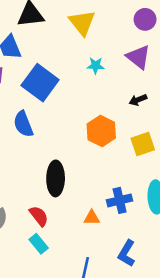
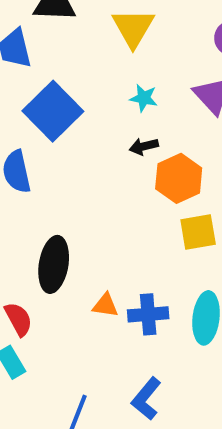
black arrow: (138, 100) -> (144, 146), moved
orange hexagon: (101, 131) -> (179, 178), moved
orange triangle: (92, 218) -> (105, 305), moved

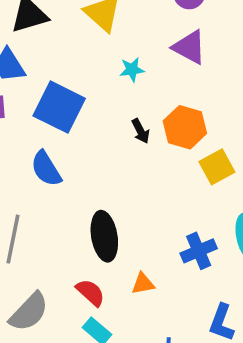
black arrow: (144, 146) -> (141, 131), moved, turned -85
orange triangle: (105, 305) -> (143, 284), moved

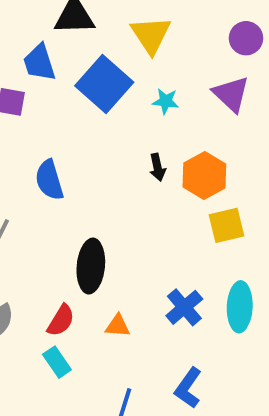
blue square: (59, 107) -> (104, 84), moved
blue cross: (199, 251) -> (184, 307), turned -32
red semicircle: (90, 293) -> (61, 320), turned 64

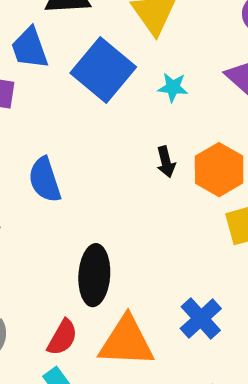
orange triangle: (118, 326) -> (126, 342), size x2.0

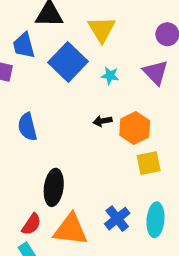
black arrow: (166, 162) -> (102, 121), turned 90

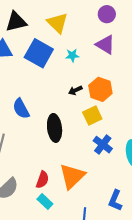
yellow square: (149, 163) -> (92, 116), moved
black ellipse: (54, 187) -> (55, 128), moved
blue cross: (117, 219) -> (103, 145), moved
orange triangle: (71, 230) -> (72, 176), turned -36

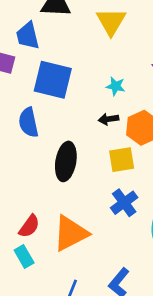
blue square: (39, 53) -> (53, 80), moved, turned -32
cyan star: (72, 55) -> (116, 86), moved

